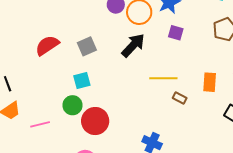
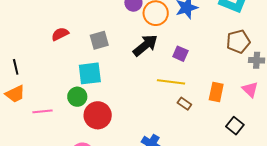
purple square: (176, 33) -> (180, 54), moved
red semicircle: (47, 45) -> (60, 34), size x0.7
cyan square: (82, 81) -> (90, 73), size x1.4

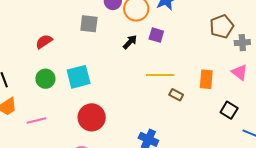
gray square: (99, 40) -> (89, 24), moved, turned 30
black arrow: (145, 45) -> (130, 42), size x0.6
purple square: (180, 54) -> (156, 35), moved
green circle: (77, 97) -> (45, 79), moved

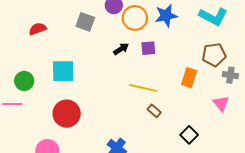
purple square: (156, 35) -> (148, 48), turned -35
green circle: (45, 79) -> (24, 81), moved
orange rectangle: (206, 79) -> (189, 78), moved
black square: (229, 110) -> (189, 135), moved

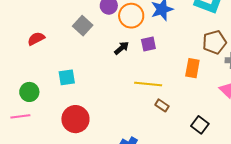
gray square: (85, 22) -> (83, 26), turned 30
cyan square: (63, 71) -> (67, 77), size x0.7

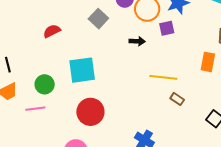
purple square: (148, 44) -> (167, 28), moved
black arrow: (122, 48) -> (137, 41), turned 42
cyan square: (67, 77) -> (82, 70), size x1.6

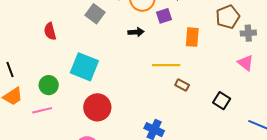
red semicircle: (52, 31) -> (50, 31), turned -72
orange rectangle: (208, 62) -> (192, 37), moved
cyan square: (82, 70) -> (84, 67), turned 36

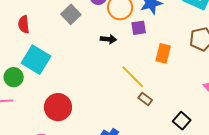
yellow line: (166, 65) -> (133, 77), turned 36
cyan square: (84, 67) -> (36, 60), moved

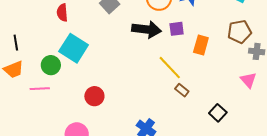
purple square: (139, 28) -> (177, 29), moved
black arrow: (108, 39) -> (147, 29), size x1.8
red circle: (58, 107) -> (94, 96), size x0.7

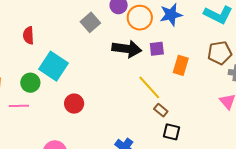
red semicircle: (62, 13) -> (28, 35), moved
red circle: (94, 96) -> (74, 104), moved
black square: (218, 113) -> (171, 132), moved, turned -30

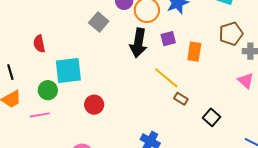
black arrow: (127, 49) -> (138, 43), turned 100
cyan square: (53, 66) -> (68, 71), turned -32
black square: (171, 132) -> (212, 117), moved, turned 36

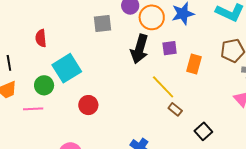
gray square: (99, 22) -> (102, 24), turned 36
cyan square: (68, 71) -> (67, 68), turned -32

